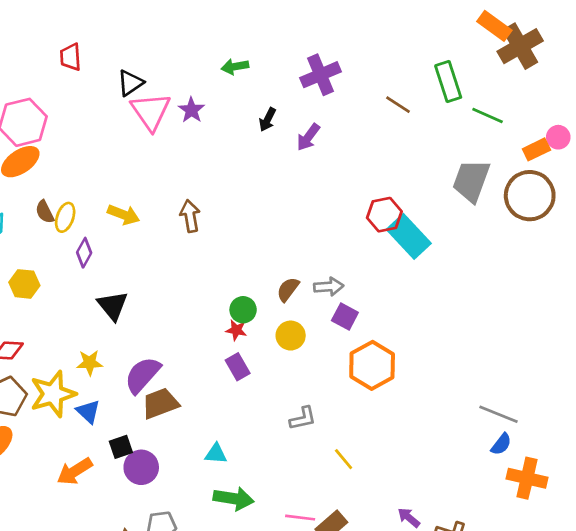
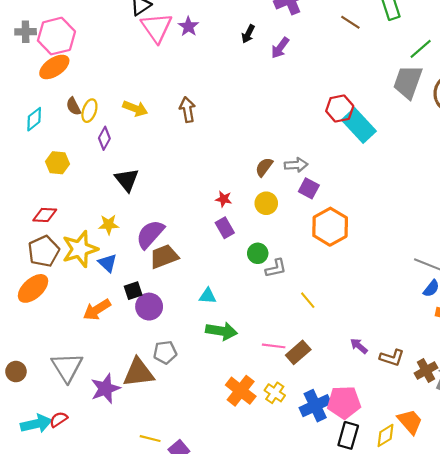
green line: (488, 115) -> (421, 49), moved, turned -65
green circle: (243, 310) -> (258, 253), moved

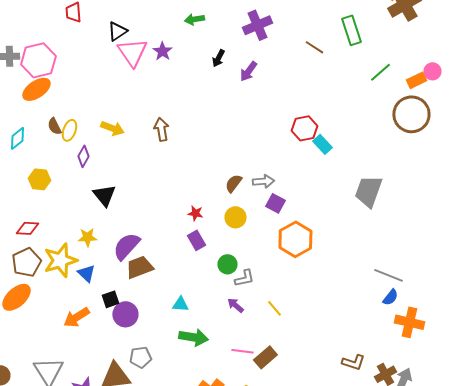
gray trapezoid: (408, 82) -> (368, 191), moved
cyan rectangle: (359, 126) -> (322, 144), size x0.6
purple arrow: (359, 346) -> (235, 305), moved

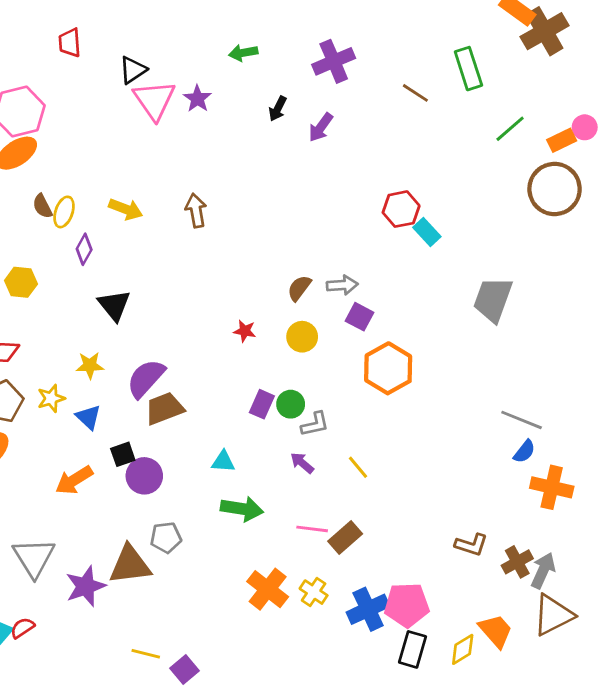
purple rectangle: (196, 240) -> (262, 404), moved, turned 54
yellow star: (60, 260) -> (51, 398), size x0.6

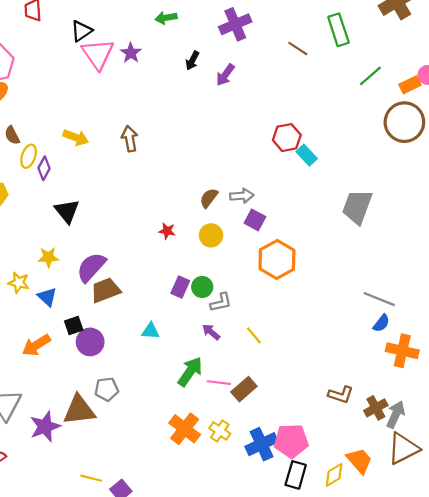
yellow ellipse: (64, 212) -> (29, 156), moved
yellow star: (51, 398) -> (19, 283), turned 30
green arrow: (242, 509) -> (190, 372), moved, turned -64

